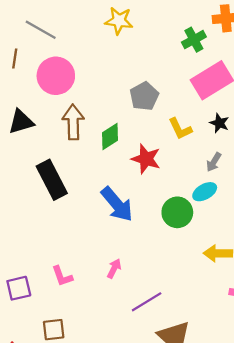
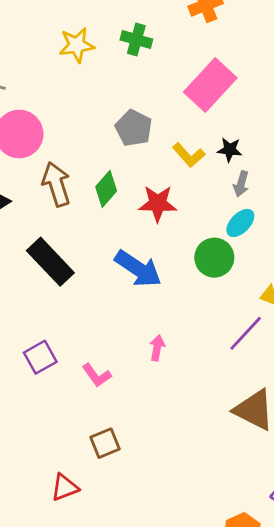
green cross: (194, 40) -> (136, 40), moved, turned -30
black star: (219, 123) -> (230, 150), moved
purple square: (19, 288) -> (40, 357), moved
purple line: (147, 302) -> (246, 333), moved

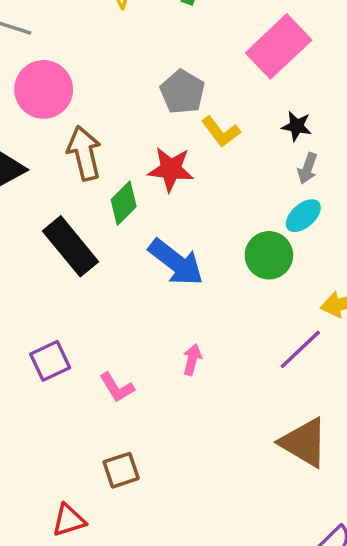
yellow L-shape: (189, 155) -> (221, 132), moved
green diamond: (106, 189) -> (124, 203), moved
red star: (158, 203) -> (171, 169), moved

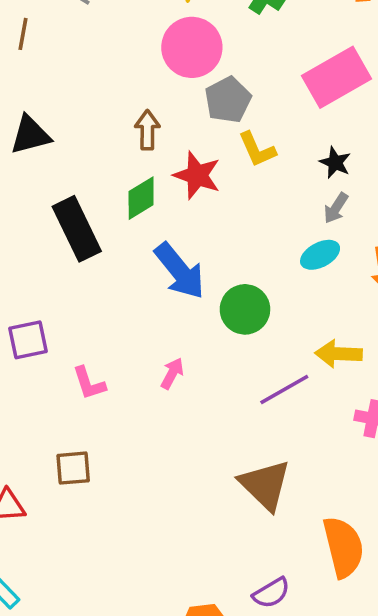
pink circle: (44, 89) -> (192, 47), moved
brown arrow: (84, 153) -> (147, 130), moved, size x0.7
green circle: (269, 255) -> (245, 309), moved

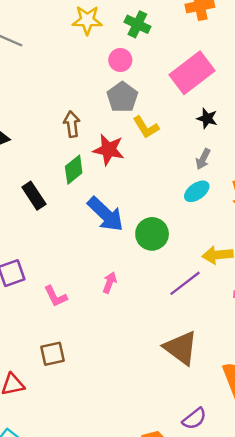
pink circle: (192, 47) -> (120, 60), moved, size x0.6
black star: (335, 163) -> (207, 118), moved
black rectangle: (77, 229) -> (34, 196), size x0.7

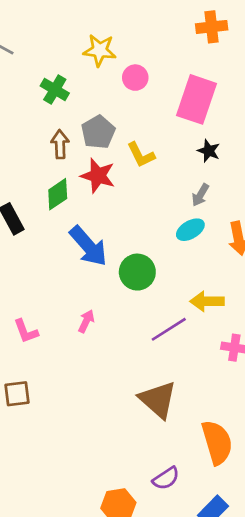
yellow star: (87, 20) -> (100, 50), moved
green cross: (137, 24) -> (55, 90), moved
pink circle: (120, 60) -> (135, 78), moved
pink rectangle: (192, 73) -> (197, 99), turned -39
gray pentagon: (122, 97) -> (98, 132), moved

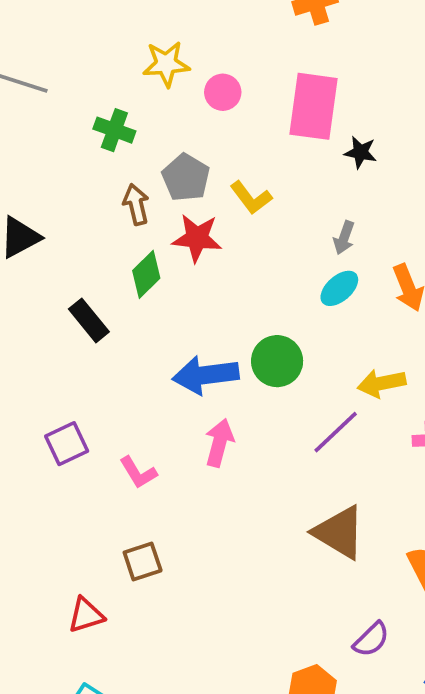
black star: (209, 151) -> (360, 152), moved
blue arrow: (88, 246) -> (206, 375), moved, turned 135
pink arrow: (86, 321) -> (219, 443), size x1.4

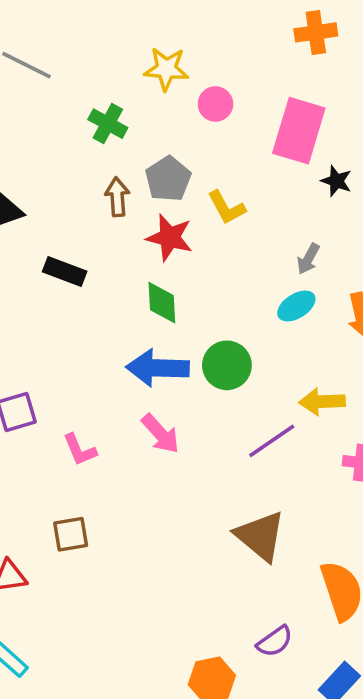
green diamond: (146, 274) -> (162, 303), moved, turned -57
black rectangle: (89, 320) -> (65, 272), moved, turned -39
pink arrow: (219, 443) -> (160, 434), turned 114

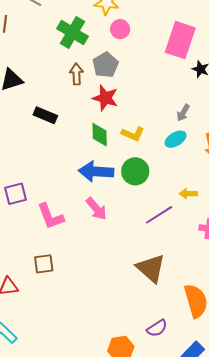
pink circle: (215, 104) -> (120, 29), moved
green cross: (108, 124) -> (72, 33), size x1.4
yellow L-shape: (226, 208) -> (133, 134), moved, turned -40
yellow arrow: (322, 402) -> (188, 194), size x0.7
pink L-shape: (80, 450) -> (50, 216), size x1.4

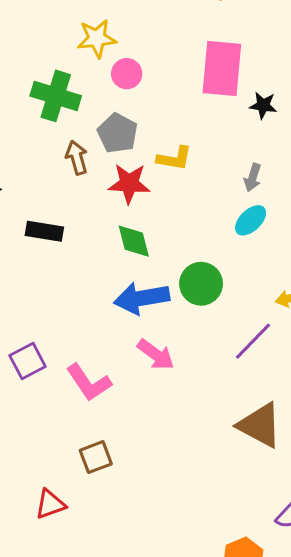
yellow L-shape: (133, 134) -> (174, 158), moved

